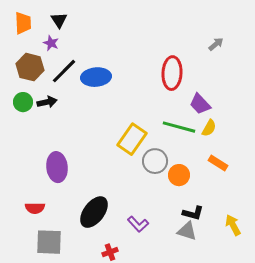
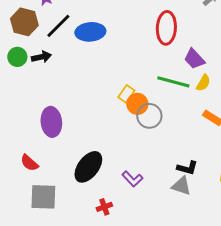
yellow rectangle: (132, 139) -> (126, 94), size x0.6
orange circle: (179, 175) -> (137, 104), moved
red semicircle: (35, 208) -> (29, 163), turned 42

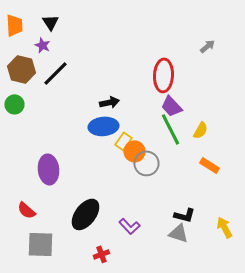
blue ellipse: (90, 32) -> (103, 126), moved
black arrow: (41, 57) -> (109, 102), moved
purple trapezoid: (194, 59) -> (171, 106), moved
green line: (173, 82) -> (170, 129), turned 48

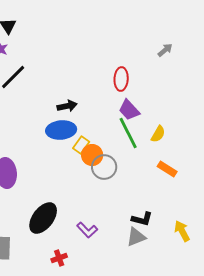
red ellipse: (163, 75) -> (121, 79), size x0.7
gray triangle: (178, 233) -> (136, 237), turned -40

